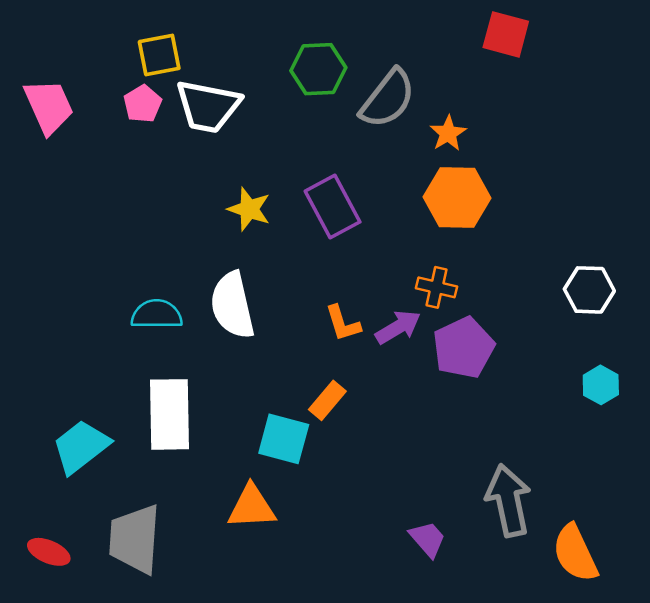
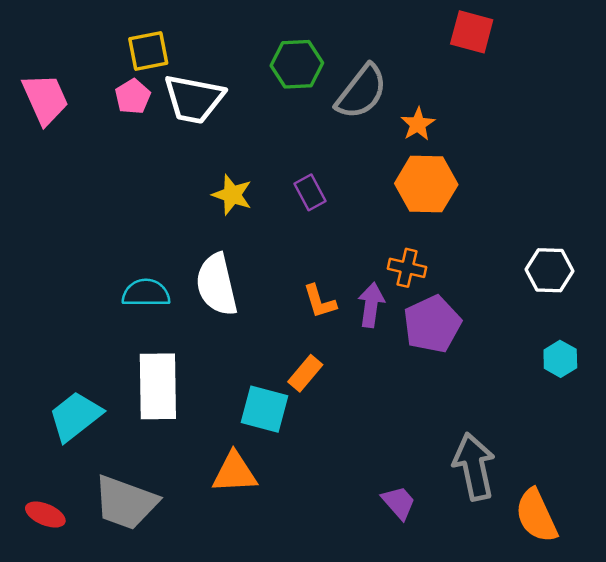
purple rectangle: (333, 206) -> (310, 192), size x0.6
purple arrow: (398, 327) -> (371, 305), turned -51
gray trapezoid: (135, 539) -> (126, 503), turned -74

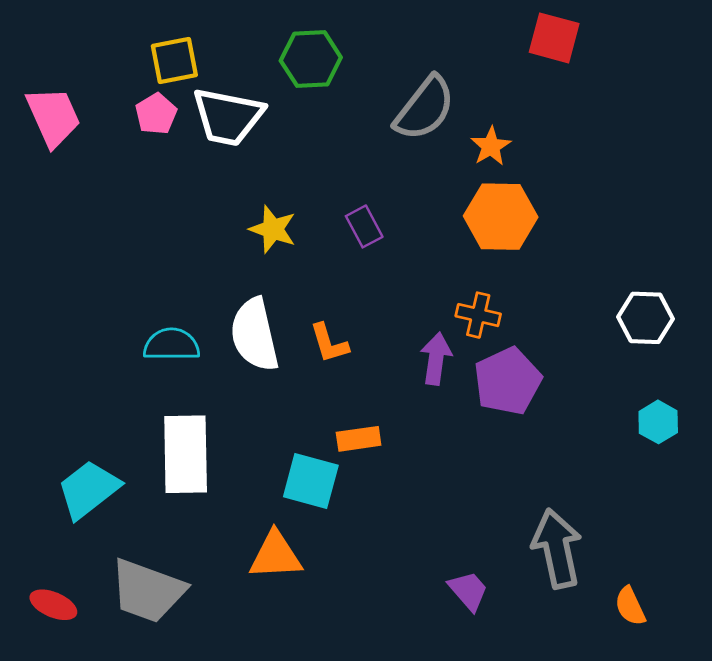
green hexagon: (297, 64) -> (311, 59), moved
orange L-shape: (320, 301) -> (329, 343), moved
orange rectangle: (305, 373) -> (359, 439), turned 42
orange semicircle: (536, 516) -> (630, 606), size x0.6

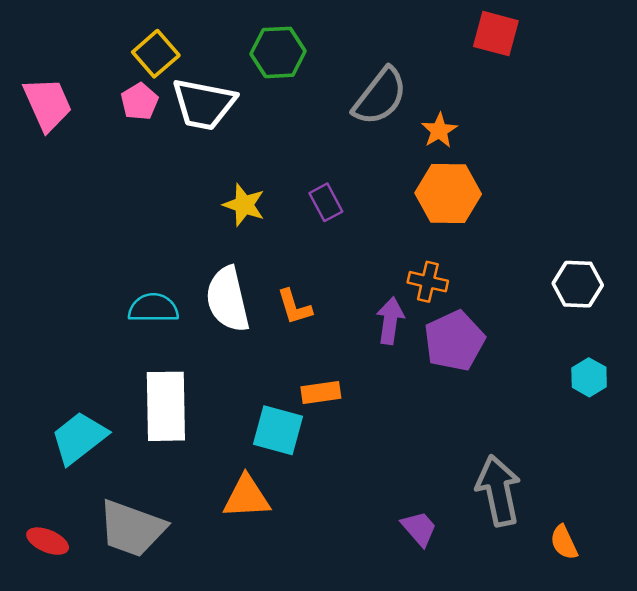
yellow square: (174, 60) -> (156, 54), turned -30

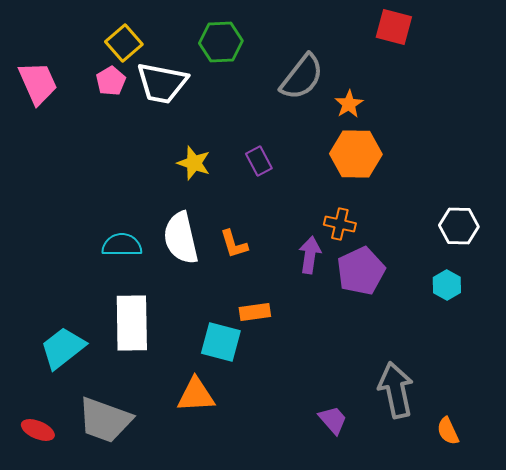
cyan hexagon: (589, 377) -> (447, 285), moved

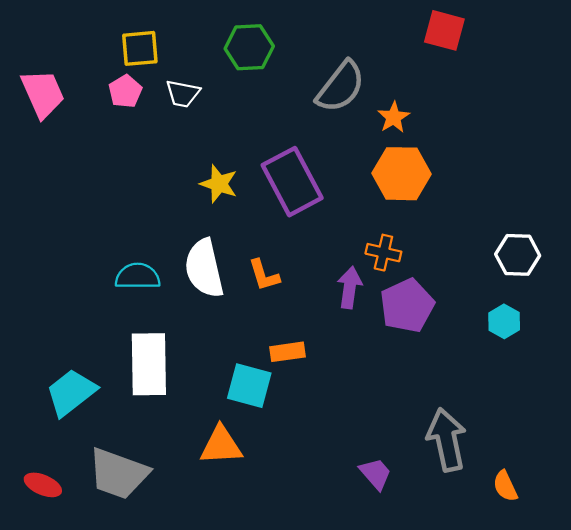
yellow square: (124, 43) -> (140, 48), turned 36
white trapezoid: (162, 83) -> (183, 94), size x0.6
purple rectangle: (259, 161) -> (292, 182), size x2.0

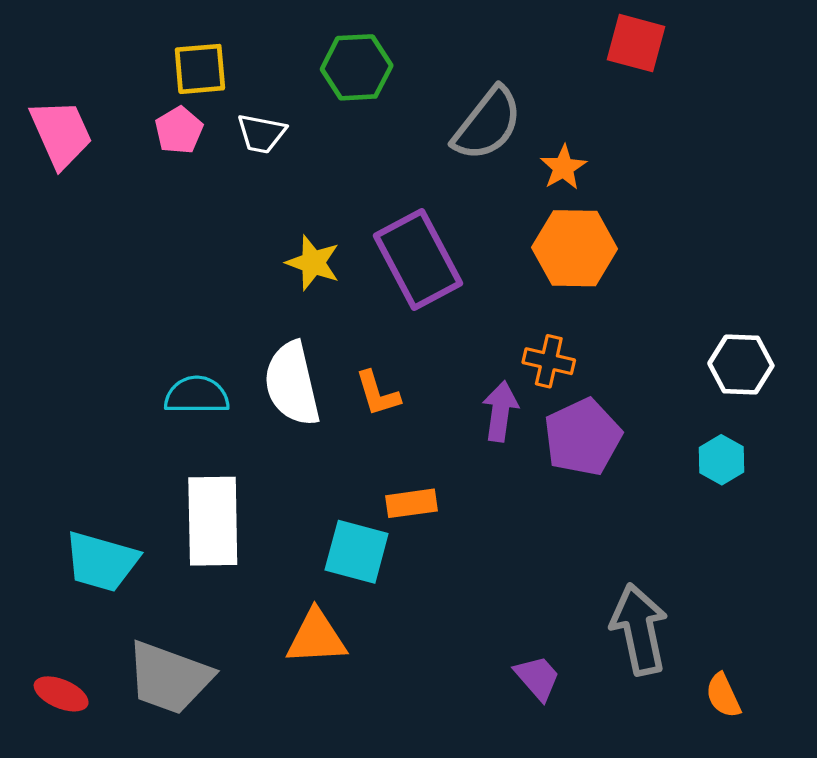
cyan trapezoid: (71, 392) -> (101, 561), turned -126

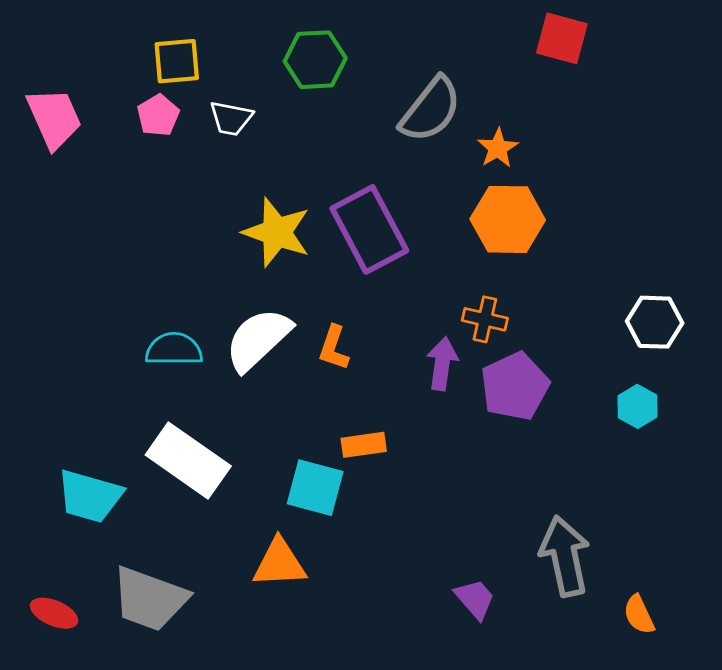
yellow star: (313, 263) -> (277, 232), size x1.4
white semicircle: (292, 384) -> (258, 339), turned 60
orange L-shape: (378, 394) -> (334, 348), turned 36
white rectangle: (213, 521) -> (188, 461), turned -54

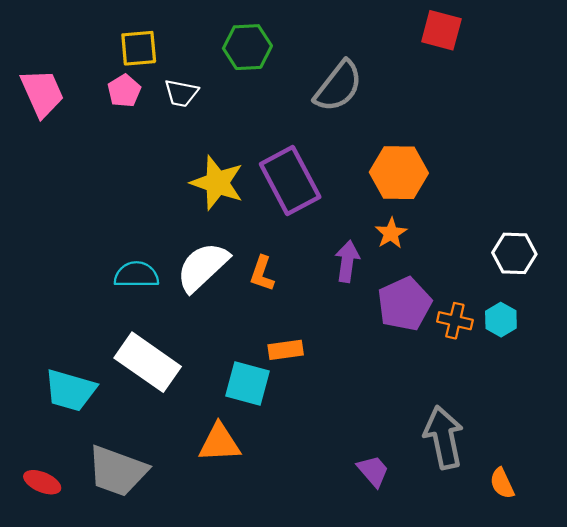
orange star: (498, 148) -> (391, 233), moved
orange cross: (485, 319) -> (455, 321), moved
purple arrow: (442, 364) -> (347, 261), moved

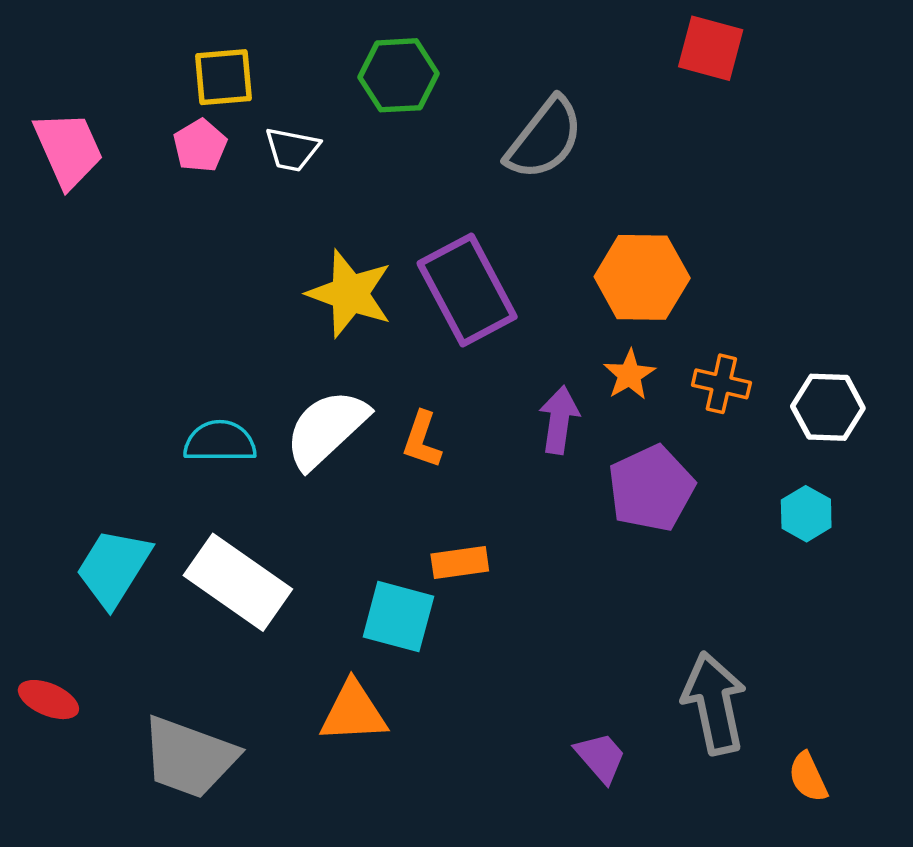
orange cross: (455, 321) -> (721, 384), moved
cyan trapezoid: (70, 390) -> (113, 568), moved, turned 106
red ellipse: (42, 482) -> (48, 700), moved

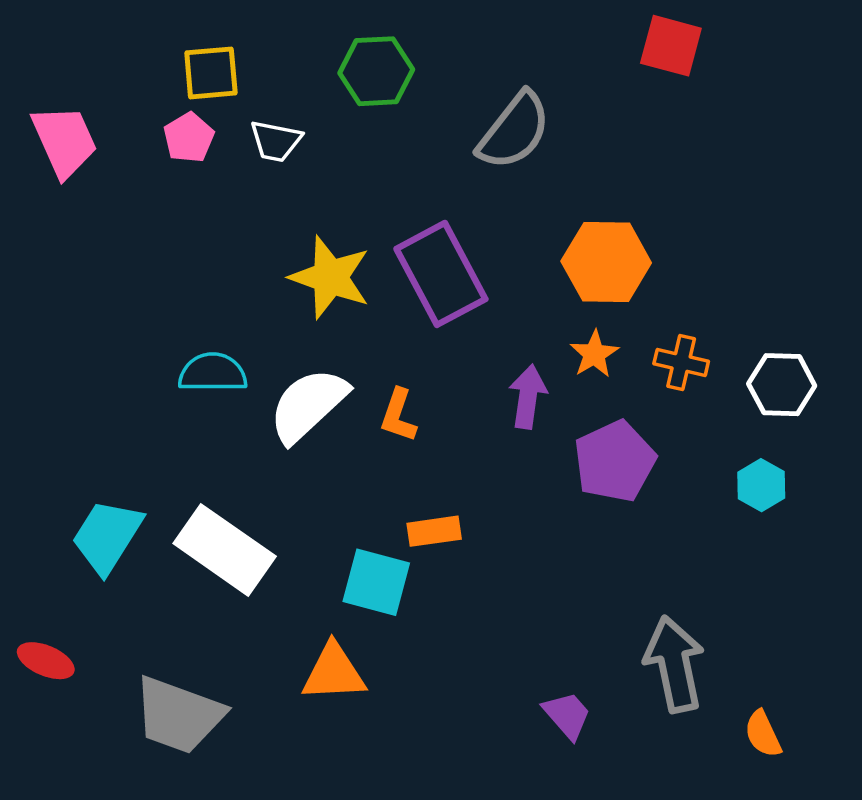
cyan semicircle: (220, 442) -> (213, 373), moved

